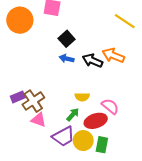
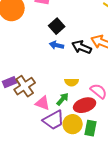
pink triangle: (39, 120) -> (43, 103), moved

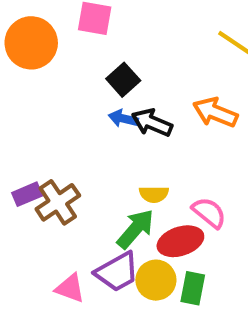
black arrow: (82, 47) -> (152, 123), moved
green arrow: (63, 99) -> (135, 229), size x1.5
pink triangle: (43, 103) -> (70, 288), moved

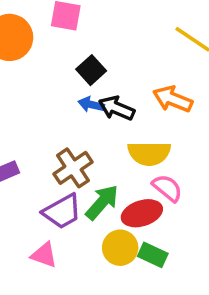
yellow semicircle: (154, 194) -> (149, 153), moved, size x1.6
brown cross: (58, 202) -> (73, 168), moved
purple trapezoid: (117, 272) -> (62, 211), moved
green rectangle: (193, 288) -> (153, 255), turned -76

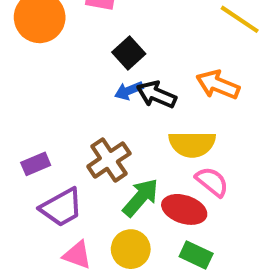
blue arrow: (91, 105) -> (129, 91), turned -35
purple trapezoid: (62, 211) -> (61, 207), moved
red ellipse: (142, 213) -> (184, 209), turned 36
yellow circle: (120, 248) -> (131, 249), moved

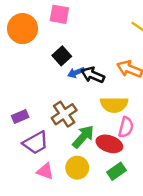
black square: (129, 53) -> (62, 56), moved
pink semicircle: (212, 182) -> (126, 127), turned 66
green rectangle: (196, 255) -> (116, 171), turned -60

